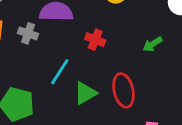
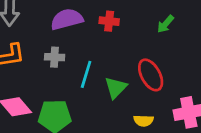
gray cross: (28, 33) -> (55, 57), moved
red cross: (95, 40) -> (109, 21), moved

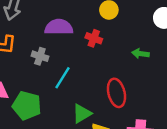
green arrow: (165, 24) -> (140, 54), turned 42
green triangle: (116, 88) -> (82, 114), moved

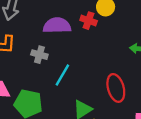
red cross: (94, 38) -> (89, 21), moved

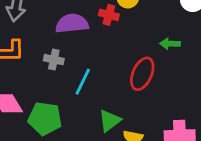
red ellipse: (116, 88) -> (142, 74), moved, turned 44

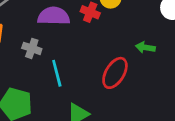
cyan line: (83, 82) -> (57, 73), turned -48

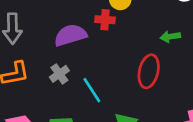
gray cross: (32, 48) -> (59, 74), turned -36

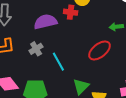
red ellipse: (149, 71) -> (99, 50), turned 35

